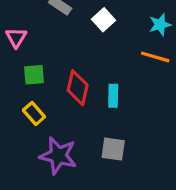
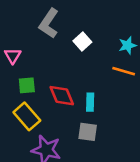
red diamond: (78, 88) -> (62, 96), turned -36
yellow rectangle: (34, 114) -> (27, 116), size x1.5
gray square: (113, 149) -> (88, 132), moved

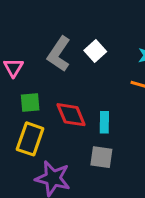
gray L-shape: (49, 23) -> (59, 54), moved
yellow rectangle: (27, 116) -> (30, 139), turned 60

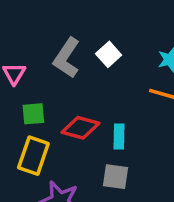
red diamond: (71, 115) -> (81, 128), turned -52

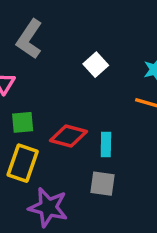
gray L-shape: (67, 58) -> (29, 39), moved

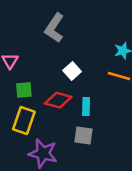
gray L-shape: (29, 39) -> (54, 28), moved
white square: (96, 65) -> (72, 71), moved

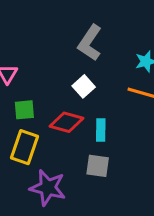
gray L-shape: (54, 28) -> (90, 43), moved

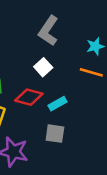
cyan rectangle: (101, 130) -> (58, 104), turned 60

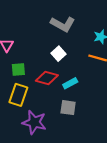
gray L-shape: (48, 31) -> (63, 24), turned -95

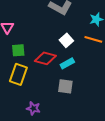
white square: (59, 54) -> (66, 40), moved
purple star: (34, 122) -> (33, 108), moved, size x0.6

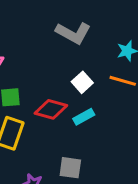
gray square: (65, 86) -> (70, 168), moved

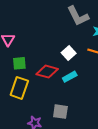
gray L-shape: (73, 33) -> (78, 16), moved, turned 35

